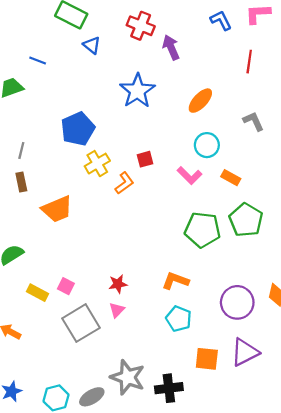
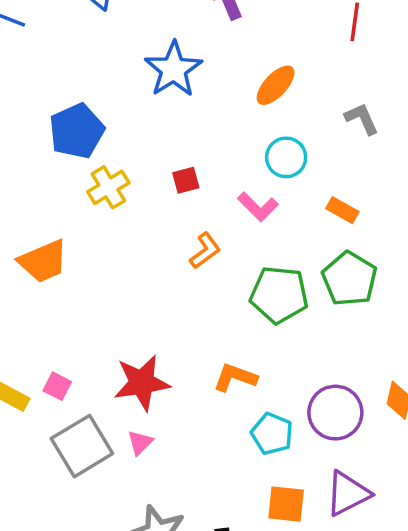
orange rectangle: (231, 178) -> (342, 210), moved
orange L-shape: (124, 183) -> (205, 251), moved
red star: (118, 284) -> (142, 383), size x1.8
pink triangle: (117, 310) -> (140, 442), moved
cyan pentagon: (179, 319) -> (272, 434), moved

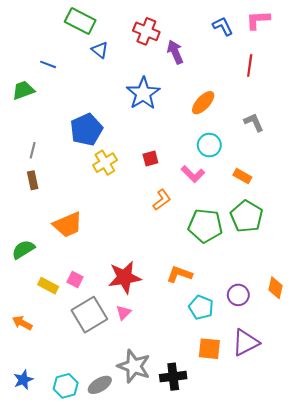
orange trapezoid: (43, 261) -> (68, 225), moved
purple circle: (335, 413) -> (238, 295), size x0.7

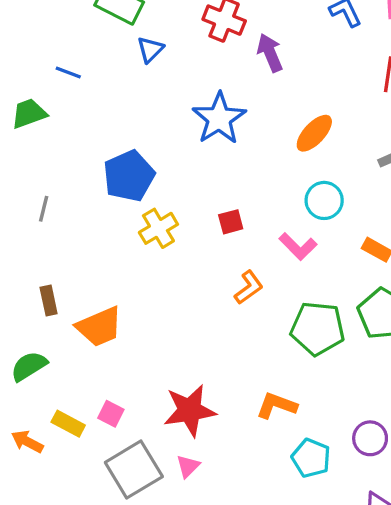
blue triangle: (100, 50) -> (150, 50), turned 36
brown rectangle: (33, 180) -> (49, 301), moved
orange arrow: (22, 323) -> (27, 442), moved

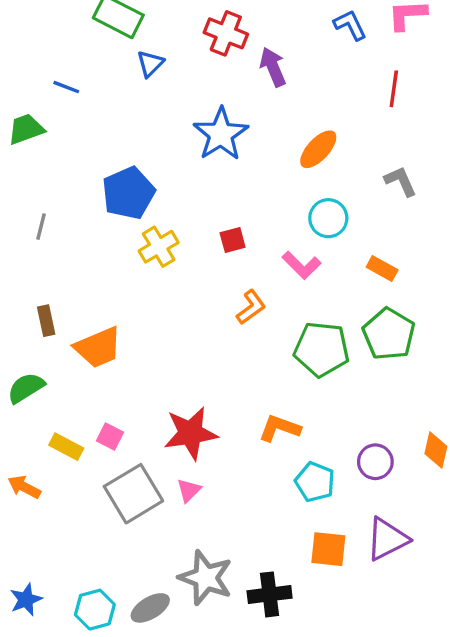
orange arrow: (27, 442) -> (24, 487), moved

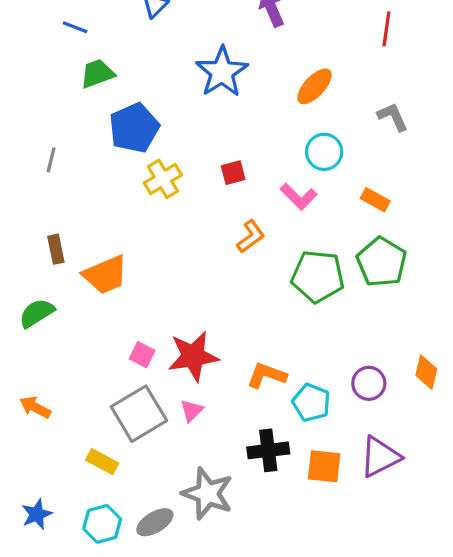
green trapezoid: (26, 129) -> (97, 74), moved
orange L-shape: (280, 428) -> (267, 375), moved
pink square: (110, 437) -> (142, 355), moved
yellow rectangle: (66, 447) -> (102, 462), moved
black cross: (270, 594) -> (268, 450), moved

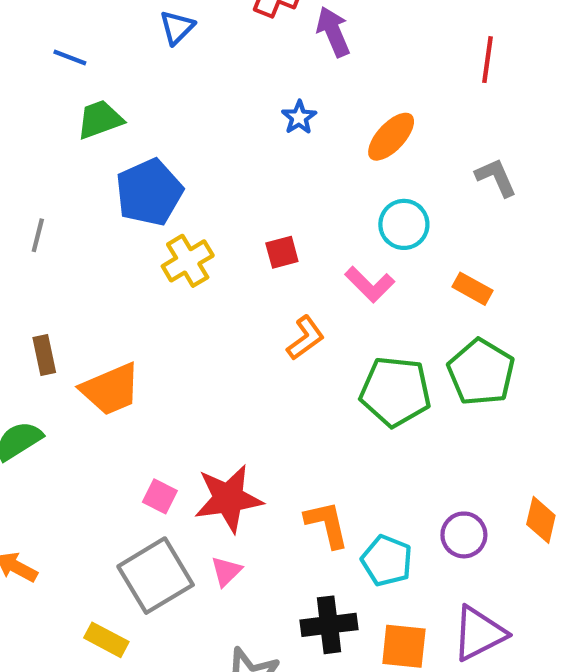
blue star: (222, 72) -> (299, 117), moved, size x0.5
orange L-shape: (267, 375) -> (327, 524), turned 57

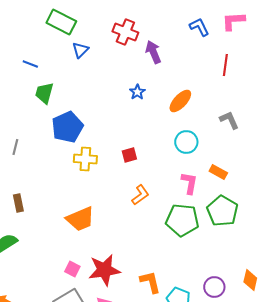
green trapezoid: (100, 120) -> (44, 93), turned -55
yellow cross: (188, 261) -> (85, 159), turned 35
pink L-shape: (370, 284) -> (189, 183), moved, turned -125
orange trapezoid: (111, 389) -> (80, 219), moved

